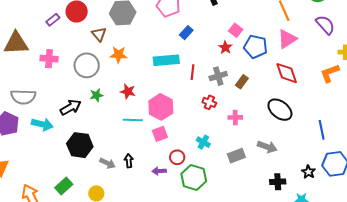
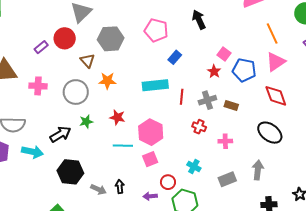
brown rectangle: (242, 82) -> (231, 105), turned 72
gray arrow: (267, 147) -> (258, 170), turned -102

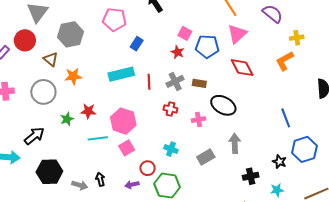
green star: (86, 122) -> (67, 119), moved
black ellipse: (270, 133) -> (223, 105), moved

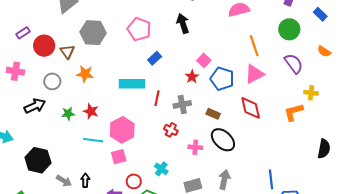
red circle: (25, 40) -> (44, 46), moved
brown rectangle: (199, 83) -> (213, 114), moved
gray circle: (43, 92) -> (52, 81), size x0.7
blue line: (286, 118) -> (271, 179), moved
black arrow: (34, 136) -> (35, 106), moved

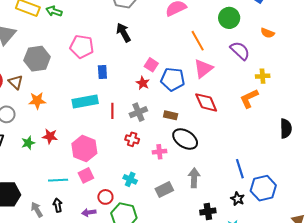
blue rectangle: (155, 58) -> (102, 72), turned -40
cyan line: (93, 140) -> (58, 180), moved
gray arrow: (64, 181) -> (37, 210), turned -140

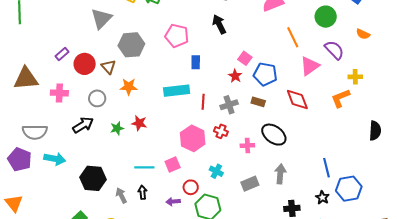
pink triangle: (203, 69) -> (310, 66), moved
brown rectangle: (171, 115) -> (258, 102), moved
pink hexagon: (84, 148) -> (193, 138), moved

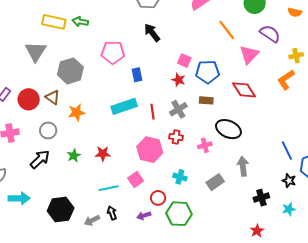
red star: (139, 123) -> (103, 154), moved
gray arrow: (121, 195) -> (92, 220), turned -77

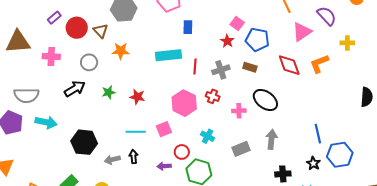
orange L-shape: (286, 80) -> (319, 64), moved

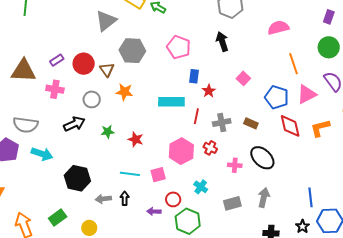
purple rectangle: (54, 18) -> (57, 60), moved
blue pentagon: (257, 40) -> (277, 97), moved
red star: (227, 41) -> (209, 91), moved

